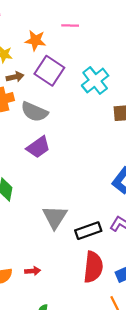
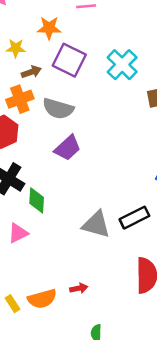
gray triangle: (55, 217) -> (96, 224), turned -40
black rectangle: (88, 231) -> (134, 218), moved

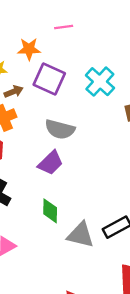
gray semicircle: (58, 109) -> (60, 129), moved
green diamond: (37, 200) -> (50, 211), moved

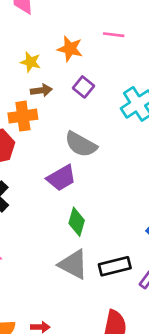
purple square: (49, 79) -> (83, 87), size x0.6
green diamond: (50, 211) -> (77, 222), moved

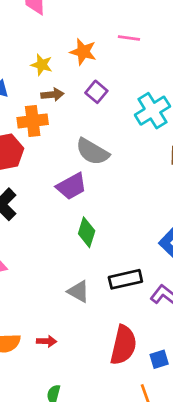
gray triangle: (73, 264) -> (78, 291), moved, size x0.7

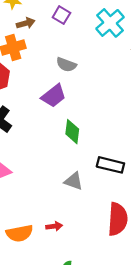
gray semicircle: (92, 152) -> (66, 65), size x0.7
black rectangle: (125, 279) -> (110, 165), turned 36

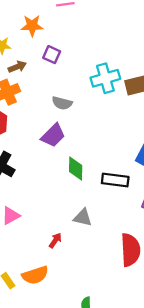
cyan cross: (110, 23) -> (105, 78), moved, turned 32
black rectangle: (110, 165) -> (115, 180), moved
red arrow: (54, 226) -> (55, 240), moved, turned -42

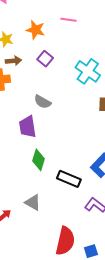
cyan cross: (105, 78) -> (88, 71), moved, turned 35
purple trapezoid: (53, 135) -> (27, 127), turned 110

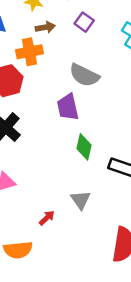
gray semicircle: (43, 102) -> (84, 75), size x1.4
gray triangle: (33, 202) -> (81, 200), turned 30

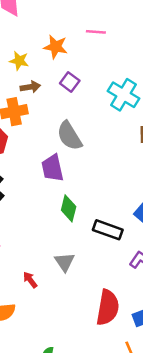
gray semicircle: (84, 75) -> (69, 136), turned 32
red arrow: (47, 218) -> (30, 280), turned -84

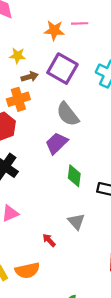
orange star: (56, 47) -> (54, 30), moved
purple square: (70, 82) -> (62, 69), size x1.8
purple trapezoid: (52, 168) -> (57, 143), turned 65

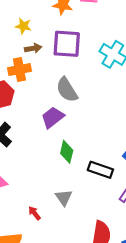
purple square: (62, 69) -> (67, 44), turned -32

